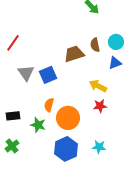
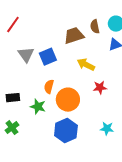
yellow arrow: (98, 86) -> (86, 65), moved
cyan star: (99, 147) -> (107, 129), moved

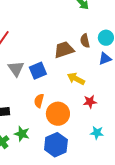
green star: (38, 107) -> (22, 134), moved
cyan star: (107, 129) -> (97, 133), moved

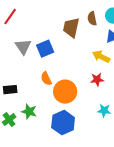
brown trapezoid: (64, 50) -> (71, 28), turned -60
yellow arrow: (76, 79) -> (101, 57), moved
orange semicircle: (39, 101) -> (46, 79), turned -40

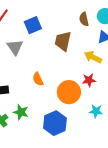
brown trapezoid: (71, 28) -> (63, 41), moved
blue square: (45, 49) -> (33, 25), moved
orange circle: (65, 92) -> (69, 92), moved

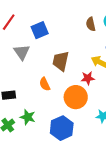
brown trapezoid: (63, 41) -> (61, 61), moved
red star: (89, 80) -> (88, 78), moved

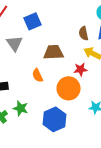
brown semicircle: (91, 24) -> (84, 33), moved
brown trapezoid: (61, 61) -> (54, 52), turned 75

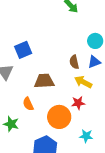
red star: (80, 69) -> (78, 103), moved
green star: (20, 108) -> (11, 124), moved

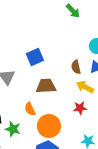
blue square: (23, 50) -> (35, 57), moved
orange circle: (59, 117) -> (49, 126), moved

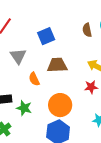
brown semicircle: (76, 67) -> (87, 30), moved
orange semicircle: (30, 109) -> (34, 79), moved

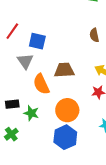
blue square: (46, 36) -> (37, 41), moved, turned 36
orange semicircle: (34, 79) -> (41, 84), size x1.5

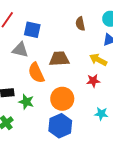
brown semicircle: (94, 35) -> (80, 24), moved
gray triangle: (25, 61) -> (20, 50), turned -42

